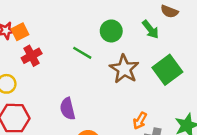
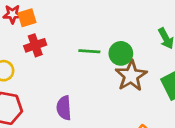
green circle: (111, 31) -> (121, 53), moved
green line: (82, 53) -> (89, 51), turned -36

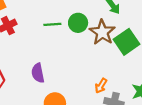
brown star: (131, 76) -> (102, 32), moved

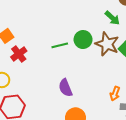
purple semicircle: (38, 73) -> (65, 88), moved

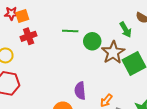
green line: (60, 45) -> (70, 31), moved
purple semicircle: (65, 88) -> (80, 91), moved

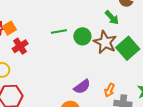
purple semicircle: (80, 91) -> (82, 87), turned -108

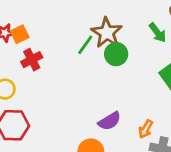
green line: (59, 32) -> (85, 45), turned -49
brown star: (105, 42) -> (107, 33), moved

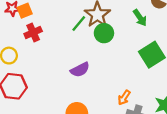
purple semicircle: (110, 121) -> (80, 70), moved

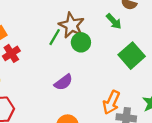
orange arrow: (124, 98) -> (111, 102), size x1.5

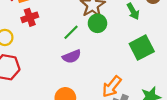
green line: (55, 37) -> (71, 32), moved

